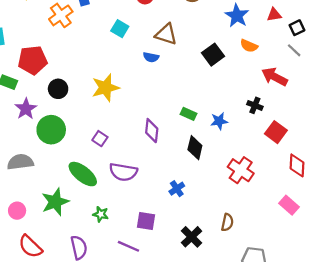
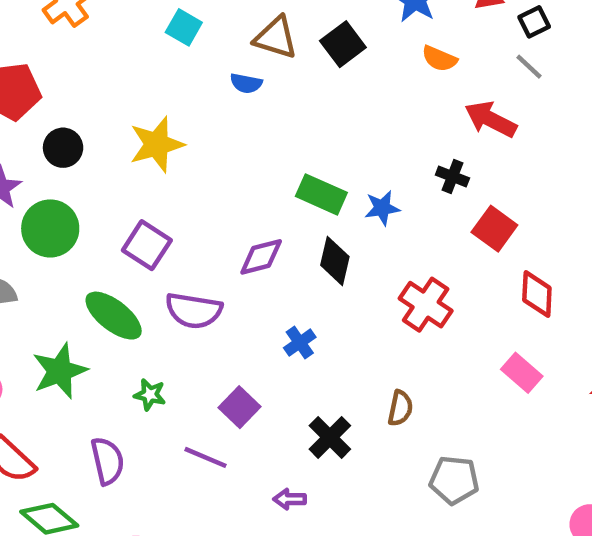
black square: (213, 55) -> (343, 44), moved
green rectangle: (189, 114) -> (321, 194), size x1.5
purple diamond: (152, 131) -> (261, 257), moved, turned 70
purple square: (100, 139) -> (147, 245), size x1.5
purple square: (146, 221) -> (240, 407), turned 36

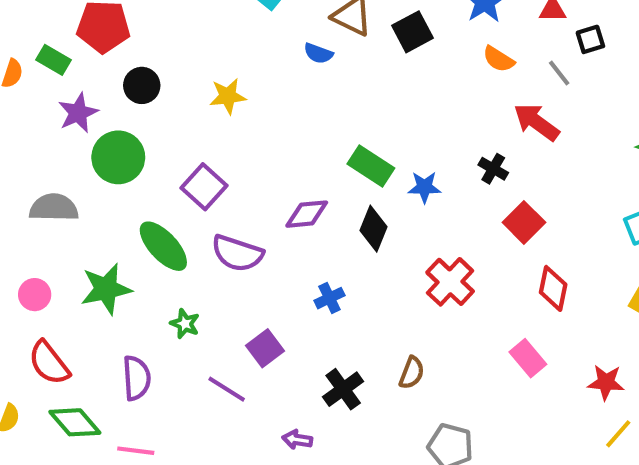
gray line: (529, 67) -> (559, 73), moved
yellow star: (157, 144) -> (228, 96), size x0.7

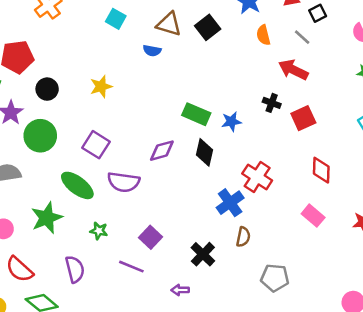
orange semicircle: (499, 59) -> (263, 35), turned 54
red square: (524, 222) -> (303, 118), moved, turned 30
blue cross: (329, 298) -> (230, 203), moved, size x1.5

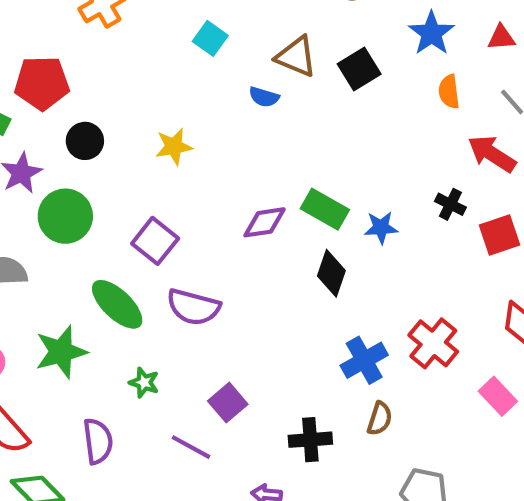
purple diamond: (162, 151) -> (265, 222), moved
red cross: (257, 177) -> (433, 343), moved
black cross: (203, 254) -> (310, 440), turned 35

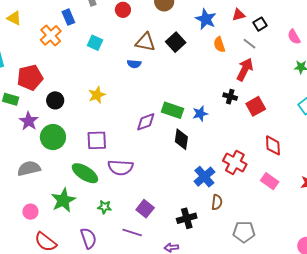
cyan square: (210, 38) -> (95, 43), moved
red arrow: (492, 154) -> (245, 69), turned 95
purple square: (155, 241) -> (97, 140), turned -30

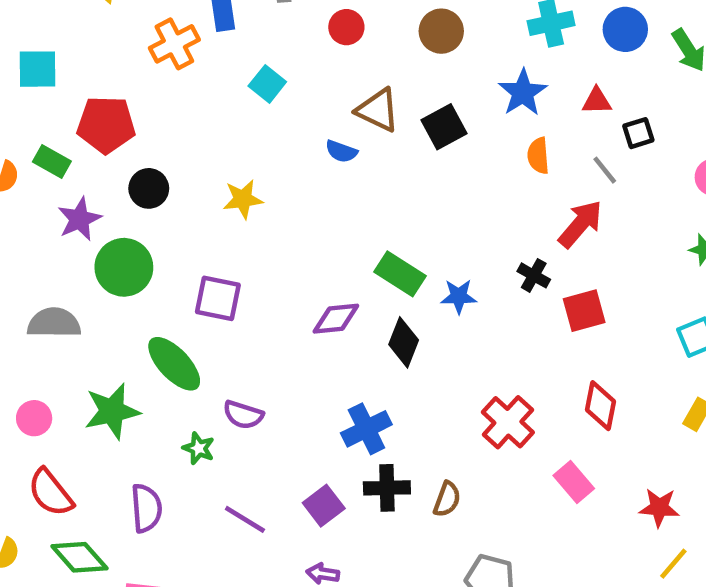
purple diamond: (146, 122) -> (336, 319), moved
purple semicircle: (121, 167) -> (243, 415), moved, size x0.7
blue cross: (204, 177) -> (366, 429), moved
purple square: (145, 209) -> (324, 506), moved
black cross: (187, 218) -> (387, 488), moved

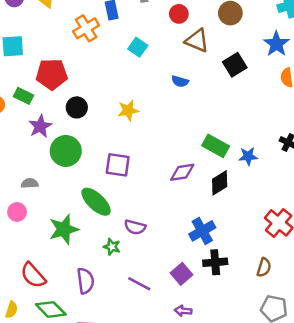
brown triangle: (378, 110) -> (197, 41), moved
gray semicircle: (54, 323) -> (30, 183), size x0.6
black diamond: (404, 342) -> (220, 183), turned 40
pink circle: (34, 418) -> (17, 212), moved
brown semicircle: (447, 499) -> (264, 267), moved

